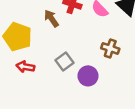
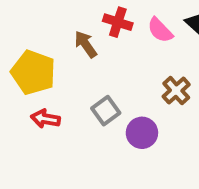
brown cross: (110, 48) -> (176, 91), turned 30

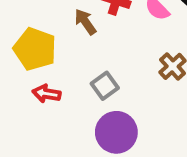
purple circle: (142, 133) -> (116, 132), moved, size x1.4

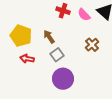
brown arrow: (85, 22) -> (49, 37), moved

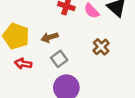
brown arrow: (49, 37) -> (50, 37), turned -72

